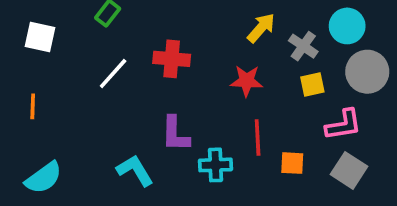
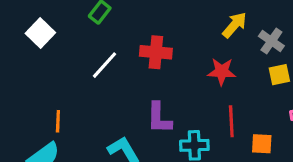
white square: (40, 37) -> (40, 33), turned 32
orange line: (33, 106) -> (58, 121), moved

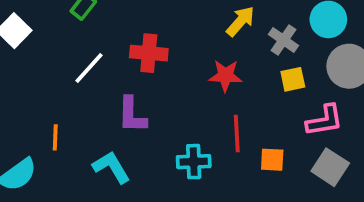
purple L-shape: (159, 118) -> (132, 115), moved
orange line: (58, 121) -> (55, 137), moved

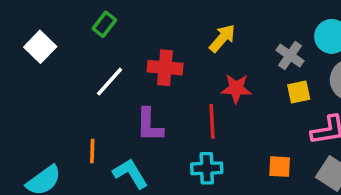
yellow arrow: (240, 21) -> (222, 38), moved
red line: (237, 134) -> (212, 121), moved
orange line: (55, 137) -> (92, 151), moved

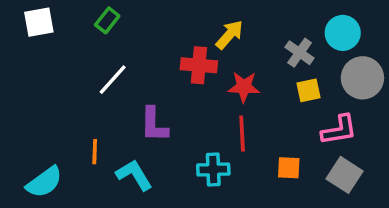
white square: (40, 47) -> (39, 22), moved, turned 36
red cross: (165, 68) -> (199, 65), moved
red line: (212, 121) -> (242, 134), moved

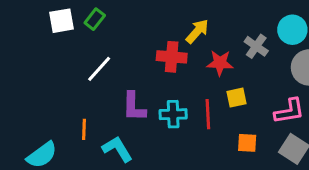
white square: (39, 22) -> (61, 21), moved
red star: (244, 87) -> (220, 63), moved
yellow square: (309, 90) -> (237, 98), moved
cyan cross: (213, 170) -> (173, 114), moved

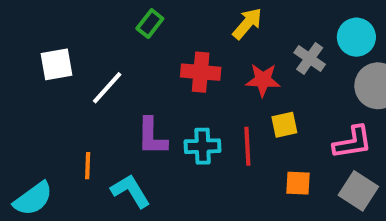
green rectangle: (95, 19) -> (150, 23), moved
white square: (61, 21) -> (56, 64), moved
yellow arrow: (197, 31) -> (247, 23), moved

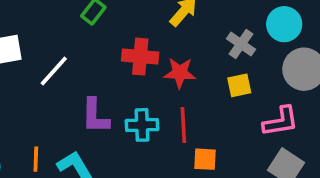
red star: (263, 80) -> (180, 73), moved
yellow square: (284, 125) -> (239, 85), moved
orange line: (88, 166) -> (36, 159), moved
orange square: (298, 183) -> (205, 159), moved

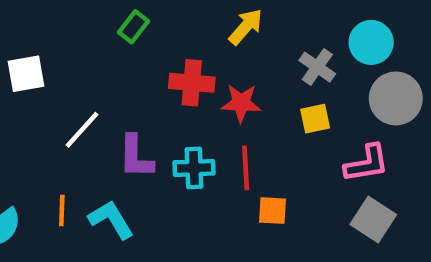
white line: (54, 71) -> (82, 130), moved

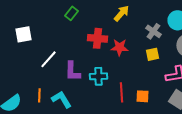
red line: (246, 168) -> (121, 92), moved
orange square: (272, 211) -> (142, 96), moved

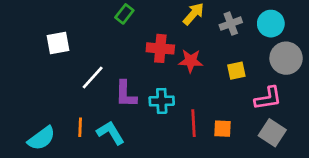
gray cross: (153, 31) -> (231, 24), moved, turned 35

